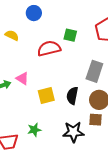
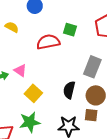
yellow square: (46, 96) -> (33, 93), moved, turned -36
green star: (34, 130) -> (30, 122), size x1.5

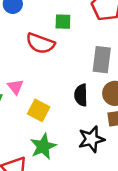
red semicircle: (48, 42) -> (40, 43), turned -135
pink triangle: (20, 71) -> (16, 87), turned 32

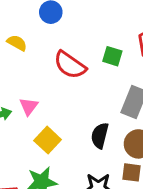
green square: (63, 22) -> (112, 56), moved

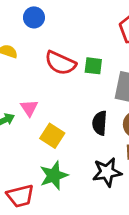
green square: (112, 56) -> (93, 66), moved

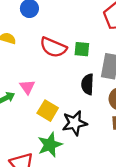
black semicircle: (100, 123) -> (88, 84), moved
black star: (107, 172) -> (75, 123), moved

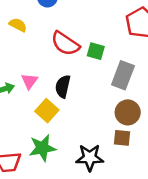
black semicircle: (88, 84) -> (63, 86), moved
black star: (75, 123) -> (90, 158), moved

